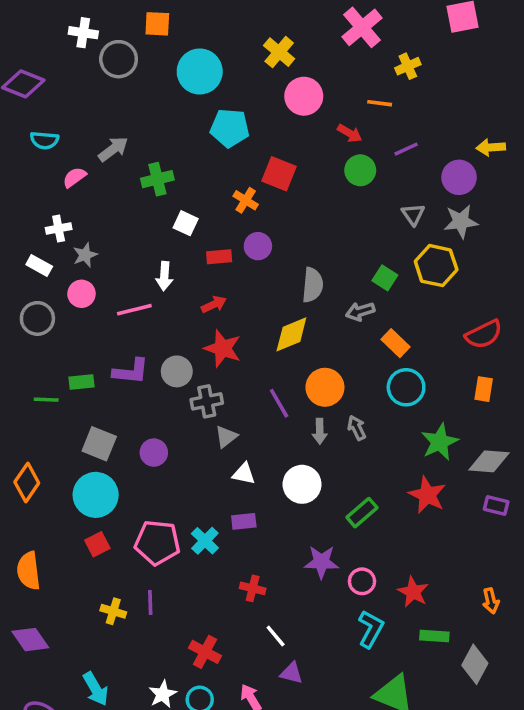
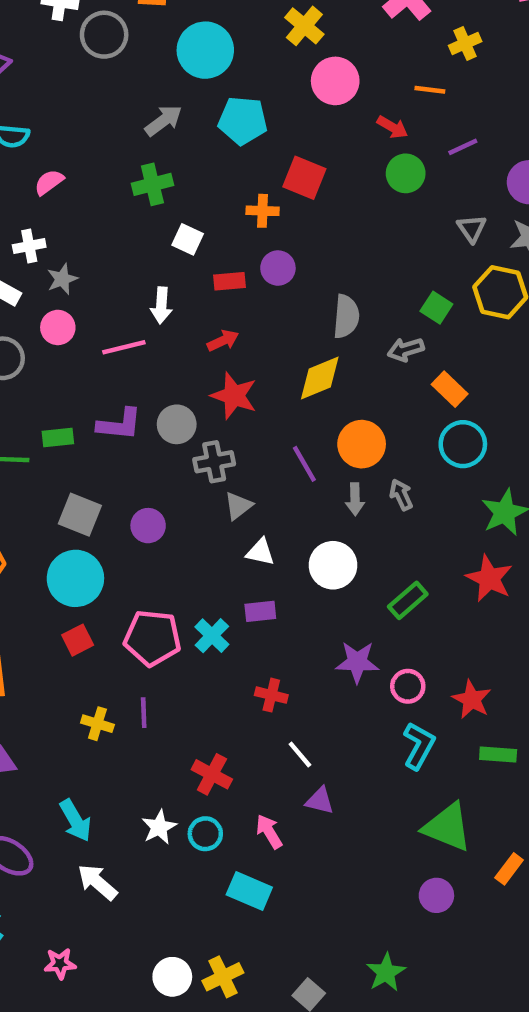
gray arrow: (113, 149) -> (163, 121), moved
orange cross: (246, 200) -> (263, 211), turned -30

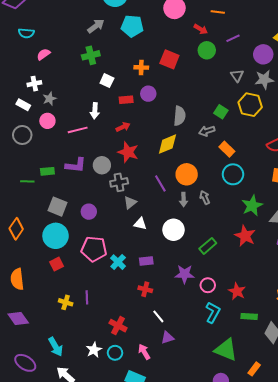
red square: (304, 178) -> (169, 59), moved
purple rectangle: (260, 611) -> (146, 261), moved
pink pentagon: (152, 638) -> (94, 249), moved
purple triangle: (320, 801) -> (167, 338), turned -32

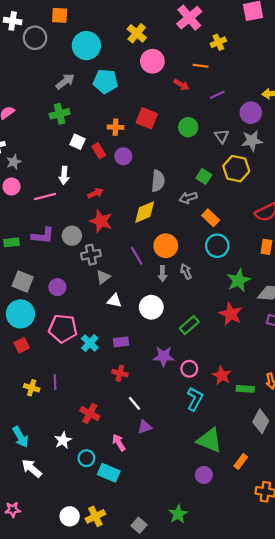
green circle: (207, 50) -> (188, 127), moved
red rectangle: (126, 100) -> (99, 151), moved, turned 64
green rectangle: (249, 316) -> (245, 389), moved
cyan circle: (115, 353) -> (86, 458), moved

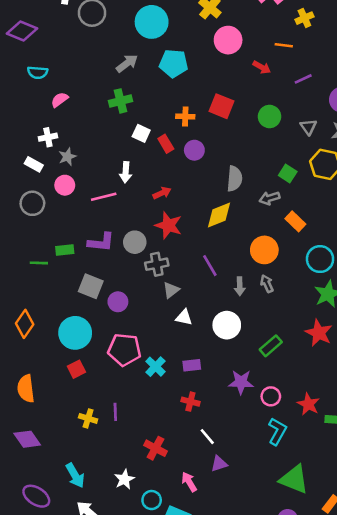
orange circle: (166, 246) -> (264, 250), moved
cyan circle: (217, 246) -> (320, 259), moved
gray square: (23, 282) -> (91, 286), moved

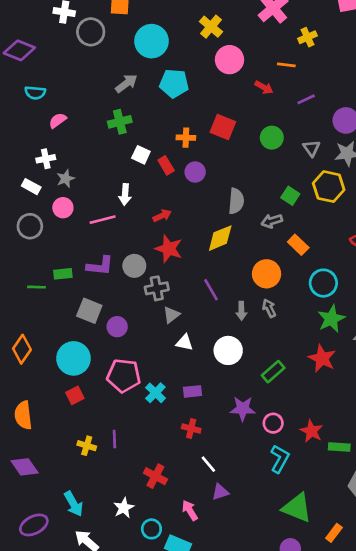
purple ellipse: (36, 496) -> (34, 525), turned -60

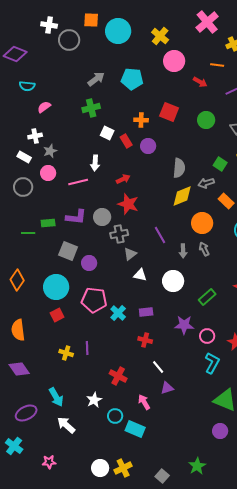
cyan circle: (151, 41) -> (118, 31), moved
yellow diamond: (220, 238) -> (182, 196), moved

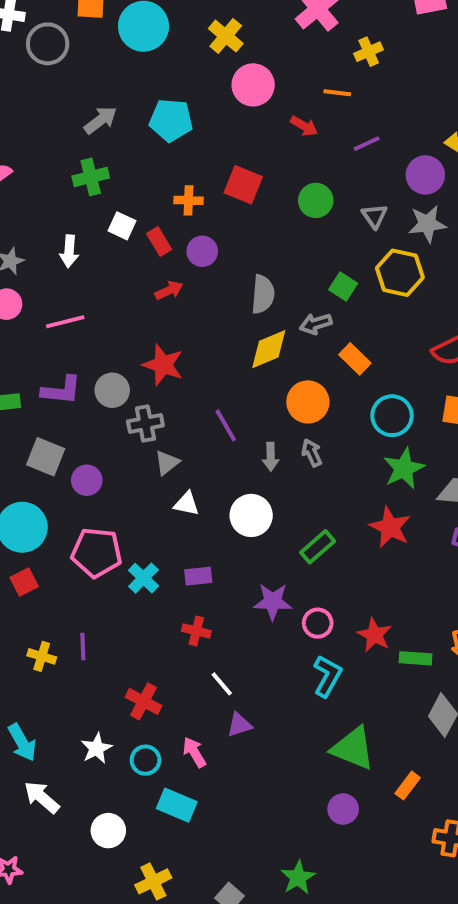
white arrow: (95, 163) -> (69, 251), moved
red arrow: (123, 179) -> (169, 290), moved
cyan circle: (115, 416) -> (145, 760), moved
white circle: (100, 468) -> (108, 831), moved

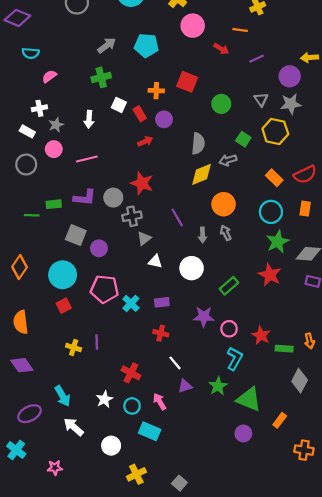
green circle: (316, 200) -> (221, 104), moved
orange rectangle: (355, 359) -> (274, 178), moved
green star: (298, 878) -> (218, 386), moved

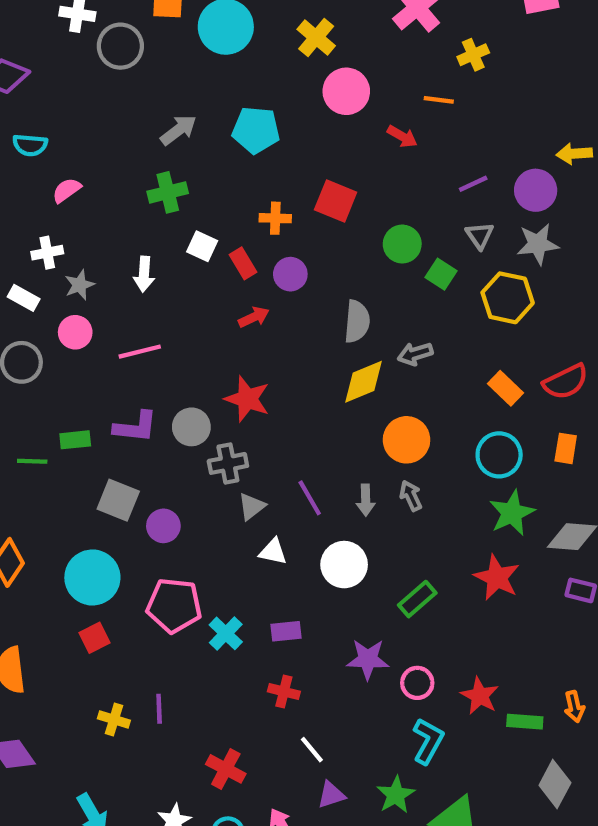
purple line: (257, 59) -> (473, 184), moved
green square: (243, 139) -> (441, 274), moved
purple line: (177, 217) -> (310, 498), moved

